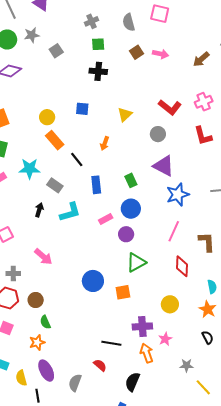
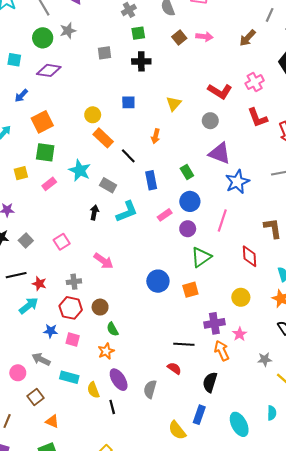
gray square: (56, 51) -> (105, 53), moved, turned 32
cyan star: (30, 169) -> (80, 170), turned 30
pink line: (174, 231) -> (222, 221), moved

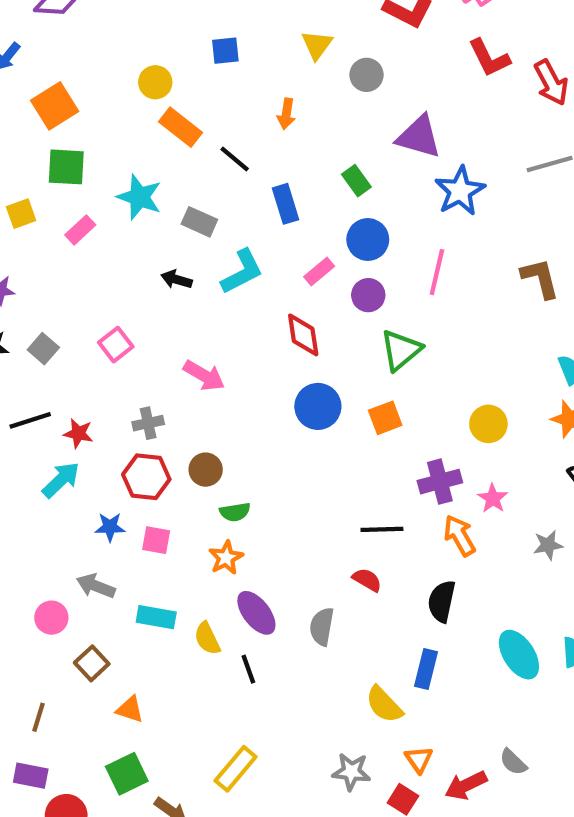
gray circle: (210, 121) -> (367, 75), moved
black arrow: (94, 212) -> (176, 279), turned -80
red diamond: (249, 256) -> (303, 335), moved
green semicircle: (113, 329) -> (235, 512), turned -64
cyan ellipse: (239, 424) -> (519, 655), moved

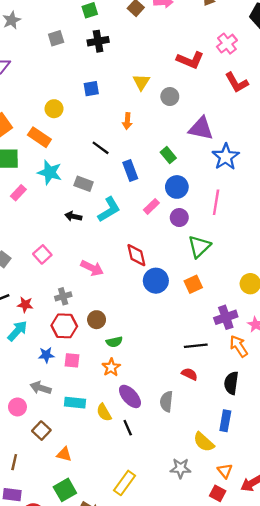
orange rectangle: (181, 127) -> (39, 137), moved
red diamond: (303, 335) -> (136, 255), moved
gray star: (351, 772) -> (180, 468), moved

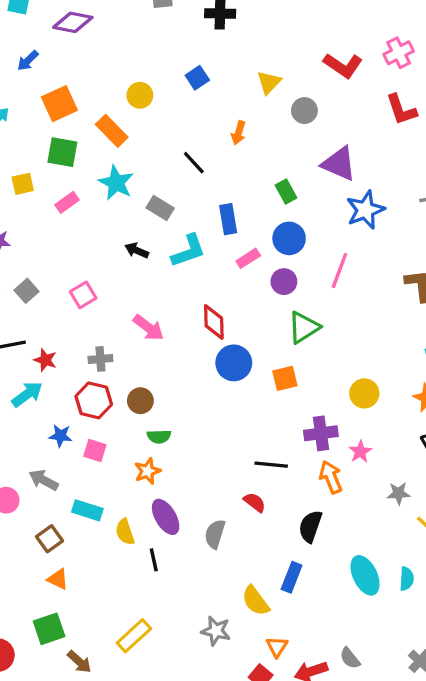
blue square: (91, 89) -> (197, 78), turned -35
blue rectangle: (130, 170) -> (228, 219), moved
brown square: (41, 431) -> (50, 539), moved

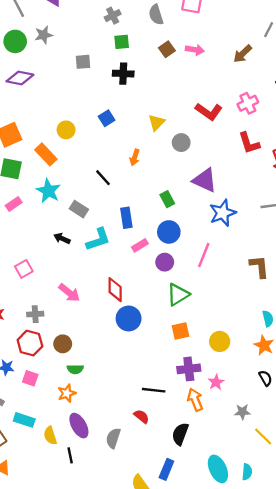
orange square: (285, 378) -> (180, 331), moved

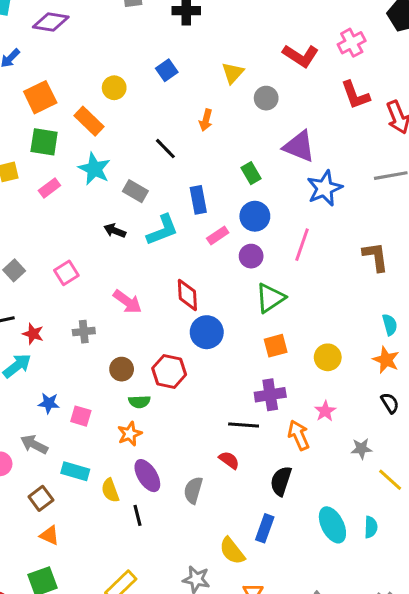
red hexagon: (30, 343) -> (169, 371), moved
purple cross: (189, 369) -> (270, 395), moved

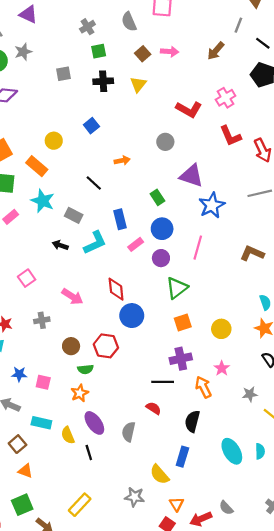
yellow triangle: (233, 73) -> (138, 84), moved
orange arrow: (206, 120) -> (122, 160), turned -112
brown L-shape: (376, 257) -> (252, 253), turned -55

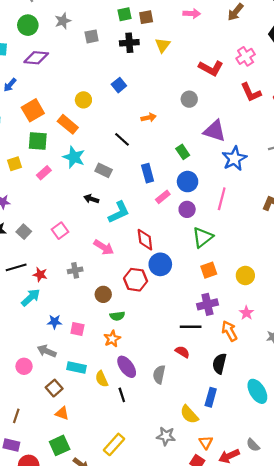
gray star: (23, 52) -> (63, 21), moved
brown square: (143, 54) -> (146, 17), moved, turned 32
cyan L-shape: (95, 243) -> (119, 212), moved
red hexagon: (106, 346) -> (136, 280), moved

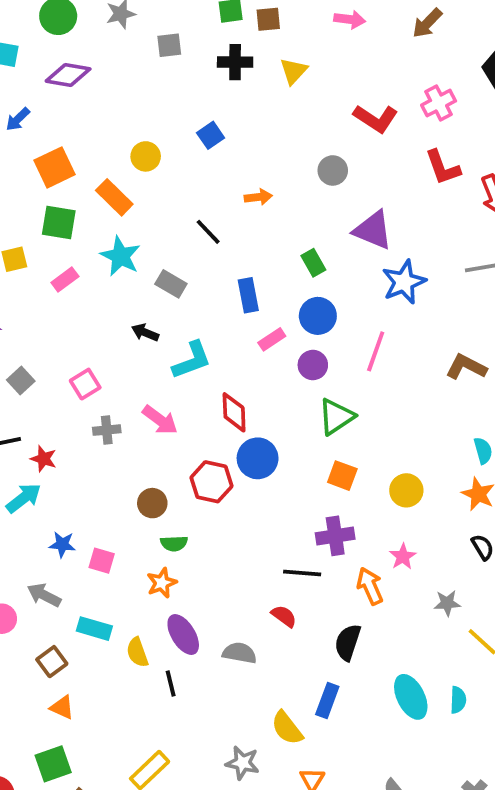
gray cross: (75, 270) -> (107, 430), moved
orange square: (209, 270) -> (342, 476), turned 35
gray semicircle: (159, 375) -> (240, 653), turned 84

